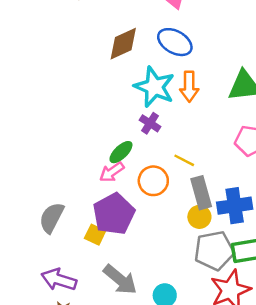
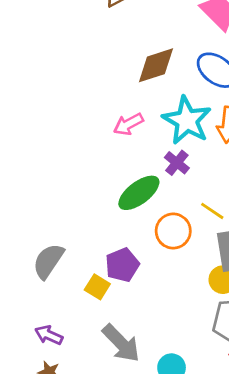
green ellipse: (121, 152) -> (139, 193), size x1.4
pink arrow: (112, 172) -> (128, 124), moved
purple pentagon: (114, 214) -> (122, 265), size x0.7
purple arrow: (59, 280) -> (49, 335), size x0.7

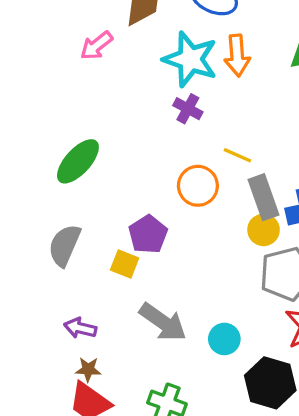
pink arrow: (128, 124) -> (96, 46), moved
green ellipse: (139, 193) -> (78, 161), moved

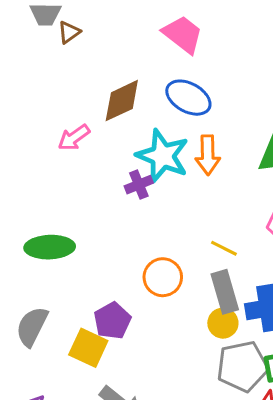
purple cross: (188, 109) -> (139, 185), moved, turned 36
yellow line: (237, 155) -> (224, 248), moved
green ellipse: (78, 161) -> (50, 247), turned 42
yellow square: (125, 264) -> (88, 348), size x1.4

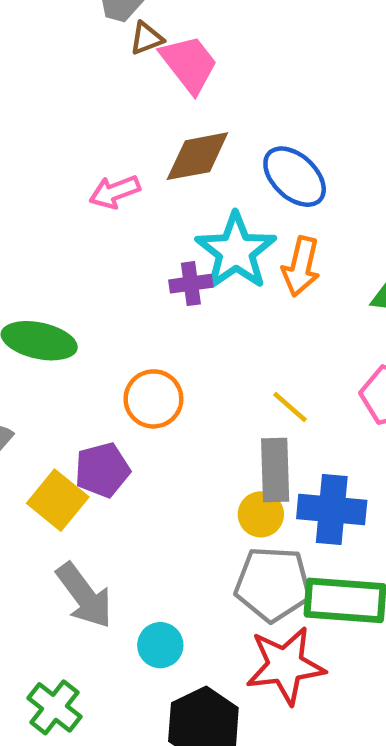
pink trapezoid: (183, 34) -> (189, 64), moved
orange circle: (163, 277) -> (153, 399), moved

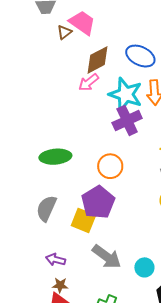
brown triangle: (147, 38) -> (64, 32), moved
pink arrow: (115, 192) -> (89, 82), moved
purple cross: (191, 284) -> (127, 120), moved, size x1.6
purple pentagon: (102, 470) -> (98, 202), size x1.4

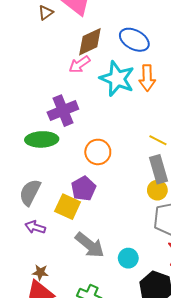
brown triangle: (64, 32) -> (46, 13), moved
purple cross: (127, 120) -> (63, 111), moved
purple pentagon: (98, 202) -> (84, 189), size x0.7
purple arrow: (56, 260) -> (35, 227), moved

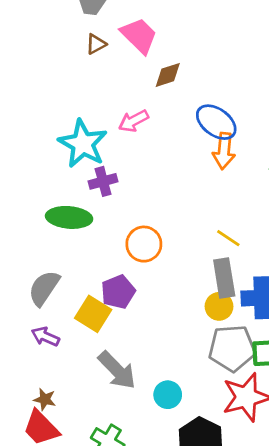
blue ellipse: (134, 40) -> (216, 122), moved
brown diamond: (90, 42) -> (168, 75), moved, size x0.7
cyan star: (117, 79) -> (83, 144), moved
purple cross: (63, 111) -> (103, 181), size x0.7

